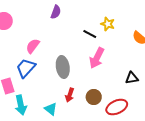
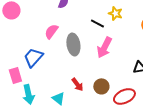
pink semicircle: (33, 46) -> (51, 31), moved
gray ellipse: (63, 67) -> (73, 44), moved
red arrow: (70, 95) -> (77, 84), turned -56

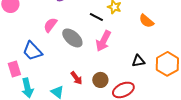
gray ellipse: (73, 44) -> (72, 38), turned -40
blue trapezoid: (33, 57) -> (32, 51), turned -85

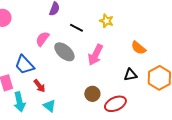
black line: (96, 17) -> (76, 28), moved
orange semicircle: (146, 21) -> (138, 48), moved
red arrow: (76, 78) -> (39, 86), moved

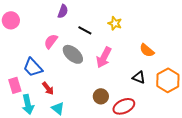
black triangle: (130, 75) -> (139, 77), turned 32

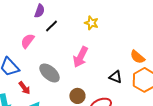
black line: (85, 30) -> (51, 26), moved, turned -72
orange semicircle: (147, 50) -> (137, 57), moved
gray ellipse: (73, 54) -> (49, 73), moved

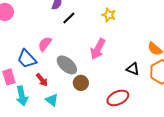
pink semicircle: (27, 41) -> (45, 44), moved
brown circle: (77, 96) -> (81, 83), moved

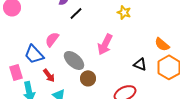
yellow star: (109, 15) -> (124, 12), moved

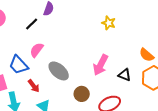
black line: (76, 13) -> (32, 24), moved
pink arrow: (105, 44) -> (101, 65), moved
brown circle: (88, 78) -> (82, 94), moved

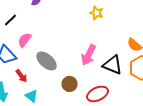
black line: (32, 24) -> (10, 20), moved
black triangle: (125, 75) -> (112, 65), size x1.5

